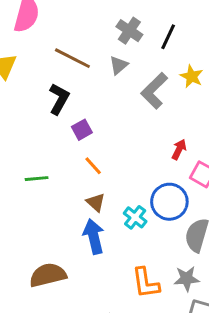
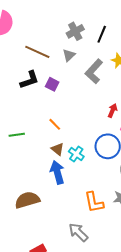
gray cross: (129, 31) -> (75, 31), turned 30
black L-shape: (59, 99) -> (29, 80), turned 45
purple square: (82, 130) -> (52, 84), moved, turned -32
cyan cross: (135, 217) -> (76, 154), moved

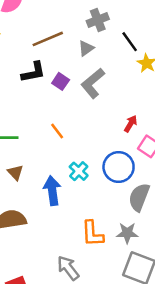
black line: (102, 34) -> (130, 42), moved, turned -66
brown line: (37, 52) -> (48, 39), turned -55
gray L-shape: (94, 71) -> (93, 83), moved
brown triangle: (58, 149) -> (15, 172), moved

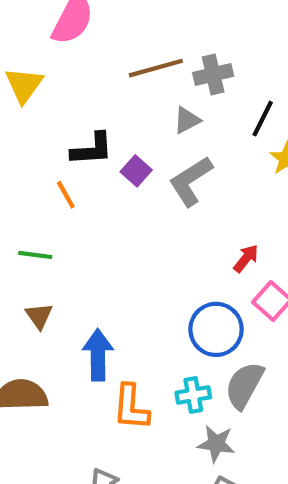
brown line: (48, 39) -> (156, 68), moved
black line: (130, 42) -> (263, 119), turned 55
orange line: (57, 131) -> (66, 195), moved
cyan cross: (79, 171) -> (193, 395), moved, turned 30
orange L-shape: (92, 234) -> (131, 407), moved

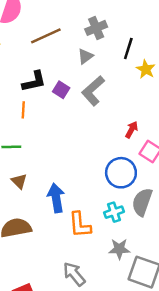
brown line: (156, 68) -> (46, 36), moved
orange line: (66, 195) -> (23, 110), turned 42
gray star: (216, 444) -> (119, 249), moved

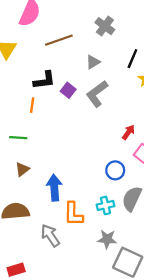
gray cross: (96, 28) -> (105, 26), moved, turned -36
blue circle: (121, 173) -> (115, 170), size x0.7
brown triangle: (19, 181) -> (22, 169), turned 32
gray arrow: (74, 274) -> (50, 236), moved

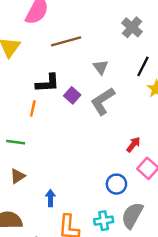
gray cross: (105, 26) -> (132, 27), moved
gray triangle: (93, 62) -> (101, 67), turned -40
blue arrow: (54, 188) -> (50, 198), size x0.6

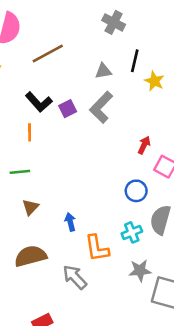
gray triangle: (101, 67) -> (103, 71), moved, turned -49
black L-shape: (48, 83) -> (39, 102), turned 65
purple square: (72, 95) -> (68, 109), turned 35

